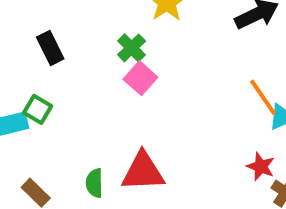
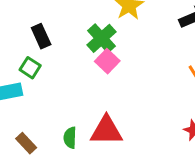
green cross: (132, 48) -> (101, 38), size x1.4
green square: (38, 109) -> (30, 68), moved

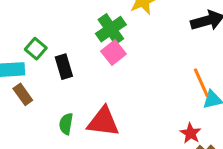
black rectangle: (41, 36) -> (64, 67), moved
brown rectangle: (26, 143) -> (23, 94), moved

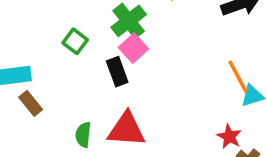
green square: (36, 49) -> (75, 41), moved
black rectangle: (64, 67) -> (117, 72), moved

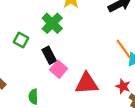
pink square: (133, 48) -> (59, 69), moved
red triangle: (126, 129) -> (87, 83), moved

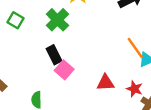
green square: (21, 40) -> (15, 20), moved
red triangle: (87, 83) -> (105, 83), moved, size x0.7

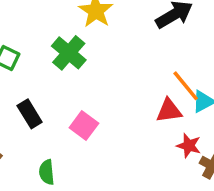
black rectangle: (54, 55) -> (30, 114), moved
red triangle: (105, 83) -> (169, 111), moved

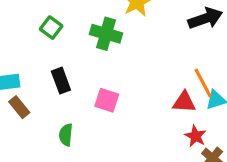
green cross: (69, 53) -> (106, 34), turned -36
pink square: (84, 126) -> (107, 100), turned -30

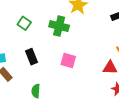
pink square: (107, 100) -> (68, 61), moved

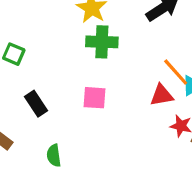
green cross: (59, 26) -> (102, 42), moved

